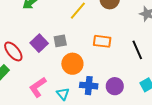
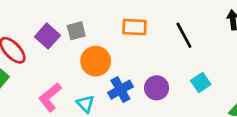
blue cross: (89, 86) -> (120, 90), turned -30

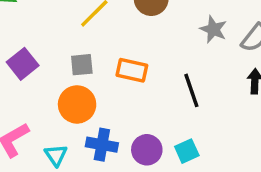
gray square: (76, 31) -> (82, 65), moved
cyan square: (201, 83) -> (187, 151), moved
blue cross: (120, 90) -> (102, 145), turned 30

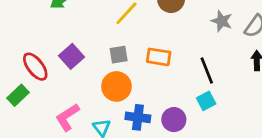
cyan square: (187, 151) -> (206, 101), moved

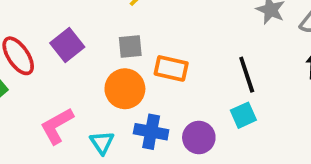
orange rectangle: (159, 57) -> (171, 68), moved

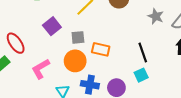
purple square: (67, 45) -> (52, 26), moved
pink L-shape: (57, 126) -> (41, 69), moved

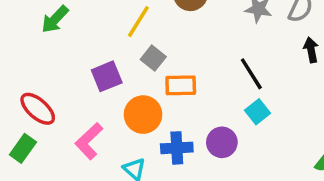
purple square: (52, 26) -> (107, 76), moved, turned 30
gray square: (78, 37) -> (153, 58), moved, turned -32

